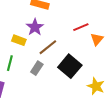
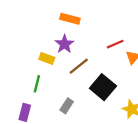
gray rectangle: (37, 68) -> (67, 106), moved

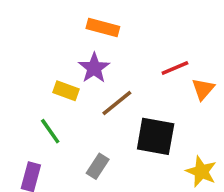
green line: (37, 84) -> (50, 131), turned -49
black square: (103, 87) -> (156, 136), turned -30

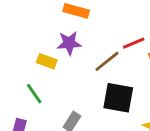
purple star: (94, 68) -> (69, 43), turned 30
brown line: (117, 103) -> (107, 61), moved

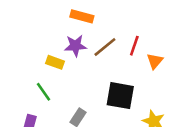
red line: (134, 43) -> (134, 46), turned -48
brown line: (107, 61) -> (105, 47), moved

